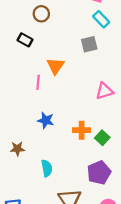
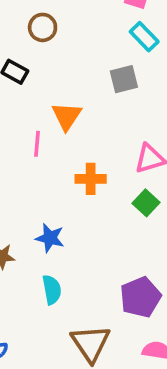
blue star: (46, 120) -> (50, 238), moved
orange cross: (82, 130) -> (91, 179), moved
green square: (102, 138) -> (146, 203), moved

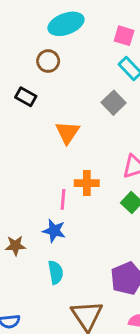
gray square: (124, 79) -> (114, 103), turned -30
pink line: (37, 144) -> (63, 199), moved

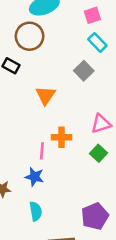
pink square: (124, 36) -> (92, 15), turned -35
brown circle: (48, 61) -> (30, 36), size x1.5

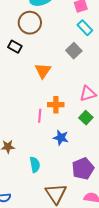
blue star: (34, 177) -> (61, 138), moved

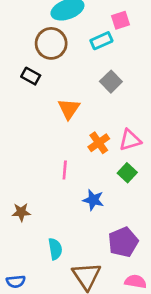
cyan rectangle: (85, 28) -> (101, 41), moved, turned -70
orange cross: (56, 105) -> (99, 143), moved, turned -35
cyan semicircle: (35, 165) -> (55, 249), moved

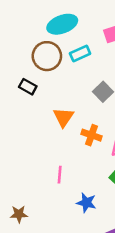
cyan rectangle: (101, 41) -> (80, 54), moved
orange cross: (99, 143) -> (92, 135), moved, turned -36

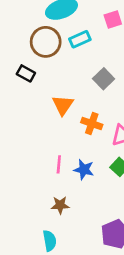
blue star: (86, 203) -> (84, 170), moved
brown star: (19, 214) -> (60, 205), moved

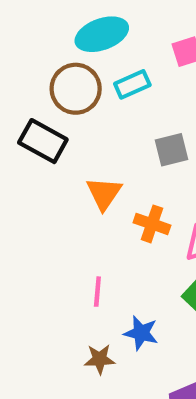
black rectangle: (26, 73) -> (43, 141), size x1.5
gray square: (104, 79) -> (172, 150), turned 30
blue star: (84, 170) -> (141, 333), moved

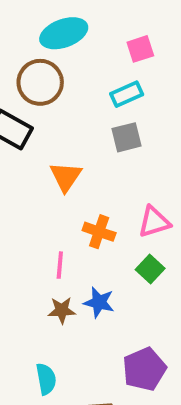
cyan rectangle: (132, 84) -> (127, 94), moved
orange cross: (152, 224) -> (99, 232), moved
brown star: (100, 359) -> (62, 310), moved

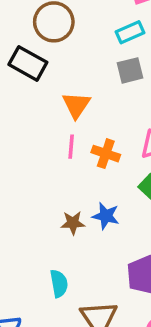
pink line: (60, 265) -> (71, 147), moved

